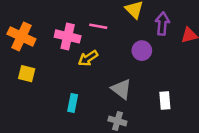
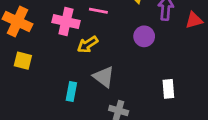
gray triangle: (121, 89) -> (104, 77), moved

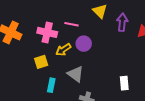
purple circle: (144, 36) -> (84, 44), moved
yellow square: (23, 61) -> (41, 62), moved, turned -32

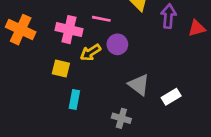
yellow square: (41, 62) -> (61, 69), turned 32
gray triangle: (76, 74) -> (139, 85), moved
white rectangle: (124, 83) -> (171, 97), turned 64

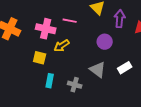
purple circle: (117, 44) -> (105, 42), moved
white rectangle: (171, 97) -> (125, 68), moved
gray cross: (121, 118) -> (75, 85), moved

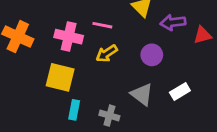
purple arrow: (120, 19) -> (173, 22), turned -102
yellow arrow: (62, 46) -> (107, 53), moved
yellow square: (40, 58) -> (60, 77), size x1.5

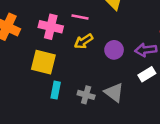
purple arrow: (173, 22) -> (146, 50), moved
purple circle: (152, 55) -> (114, 50), moved
gray triangle: (142, 94) -> (114, 92), moved

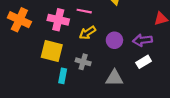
gray triangle: (114, 92) -> (114, 78), turned -36
gray cross: (86, 95) -> (83, 62), moved

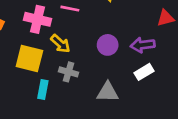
yellow arrow: (87, 33) -> (60, 44), moved, turned -105

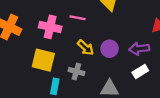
yellow arrow: (60, 44) -> (86, 48), moved

